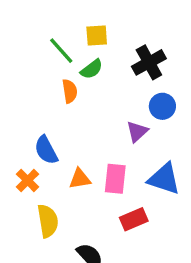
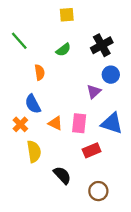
yellow square: (97, 35) -> (67, 15), moved
green line: (61, 51) -> (19, 41), moved
orange semicircle: (70, 91) -> (40, 72), moved
orange triangle: (80, 179) -> (55, 123), turned 35

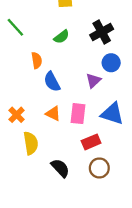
blue semicircle: (33, 104) -> (52, 82), moved
brown circle: (98, 191) -> (99, 168), moved

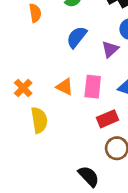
orange semicircle: (37, 60) -> (35, 13), moved
blue semicircle: (52, 82) -> (77, 37), moved, turned 66
black semicircle: (60, 168) -> (89, 176), moved

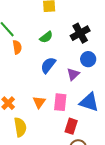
orange triangle: (65, 87) -> (39, 102), turned 40
red rectangle: (107, 119) -> (71, 126), turned -49

